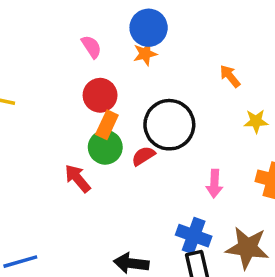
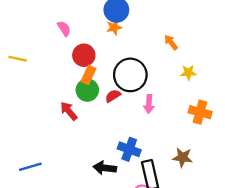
pink semicircle: (91, 47) -> (64, 28), moved
pink arrow: (214, 184) -> (149, 104), moved
blue cross: (194, 236) -> (129, 149), moved
brown star: (247, 248) -> (183, 157), size x0.7

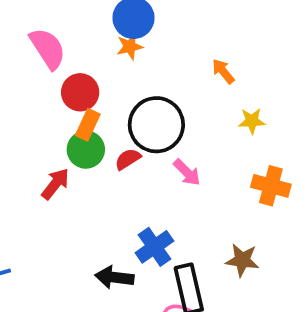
pink semicircle: (64, 28) -> (48, 48), size x1.6
pink arrow: (149, 104) -> (187, 172), turned -48
red arrow: (69, 111) -> (55, 184), turned 78
blue cross: (129, 149) -> (154, 247), turned 35

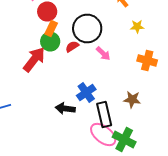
red arrow: (55, 184) -> (34, 60), size x1.5

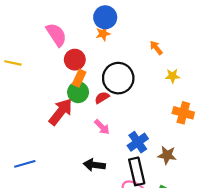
pink arrow: (103, 54) -> (102, 127), moved
blue cross: (86, 92) -> (138, 142), moved

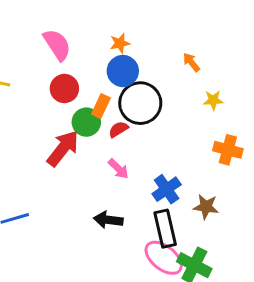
blue circle: (105, 17) -> (123, 71), moved
red circle: (75, 60) -> (64, 89), moved
orange rectangle: (79, 78) -> (101, 106), moved

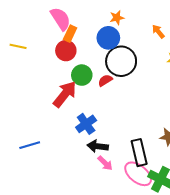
orange star: (120, 43) -> (117, 18), moved
orange rectangle: (101, 106) -> (70, 34), moved
pink arrow: (118, 169) -> (105, 163), moved
blue cross: (167, 189) -> (86, 124), moved

